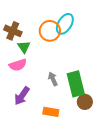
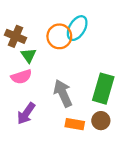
gray arrow: (53, 79) -> (63, 93), size x1.6
green rectangle: (76, 84) -> (103, 89), moved, turned 30
orange rectangle: (51, 112) -> (75, 124), moved

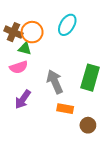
orange circle: (59, 36) -> (32, 32), moved
green triangle: (28, 55) -> (25, 49), turned -40
brown circle: (101, 121) -> (88, 125), moved

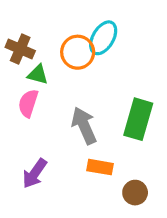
orange circle: (32, 32) -> (78, 52), moved
pink semicircle: (19, 67) -> (28, 103), turned 126
purple arrow: (23, 99) -> (35, 173), moved

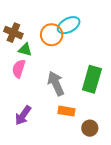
cyan ellipse: (103, 38) -> (69, 25), turned 30

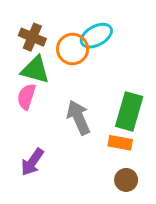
brown cross: (13, 33) -> (32, 37), moved
green triangle: (25, 50) -> (35, 70), size x1.5
orange rectangle: (66, 111) -> (120, 143), moved

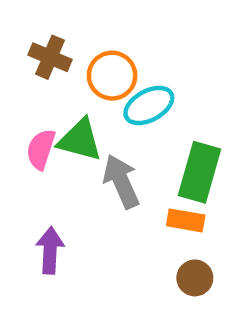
cyan ellipse: (96, 36) -> (149, 105), moved
green triangle: (35, 70) -> (80, 140), moved
purple arrow: (32, 162) -> (50, 250), turned 148

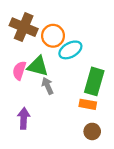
brown cross: (50, 57) -> (24, 27), size x1.4
gray arrow: (121, 181) -> (48, 86), moved, size x0.7

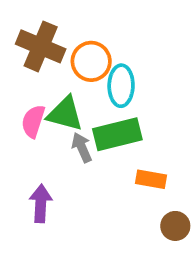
cyan ellipse: (70, 50) -> (121, 86), turned -60
green rectangle: (94, 81) -> (117, 134), moved, turned 60
brown circle: (92, 131) -> (175, 226), moved

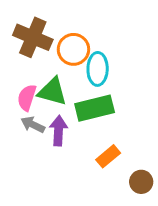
gray arrow: (82, 147) -> (33, 125), moved, turned -40
orange rectangle: (151, 179) -> (108, 156), moved, turned -50
purple arrow: (41, 204) -> (58, 131), moved

